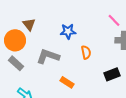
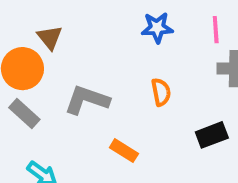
pink line: (114, 20) -> (216, 30), turned 40
blue star: (68, 31) -> (157, 28), moved

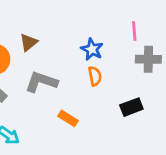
blue star: (157, 28) -> (92, 49), moved, turned 30
brown triangle: (50, 37) -> (29, 42), moved, turned 30

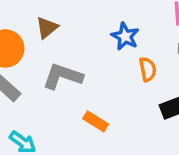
orange semicircle: (95, 76) -> (148, 69), moved

